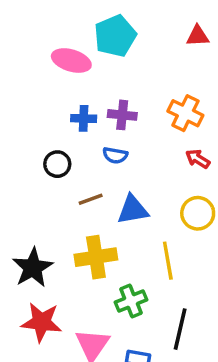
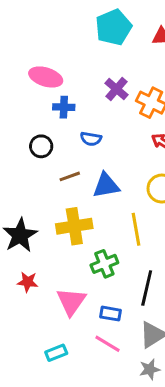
cyan pentagon: (115, 36) -> (113, 27), moved
pink ellipse: (71, 61) -> (46, 77), moved
purple cross: (122, 115) -> (117, 89), moved, turned 35
red star: (41, 322) -> (28, 282), size x0.6

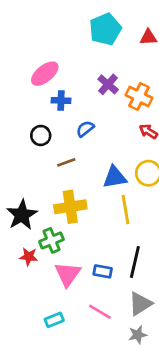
pink ellipse: (46, 77) -> (45, 74), turned -56
blue semicircle: (91, 139) -> (85, 129), turned 132
blue triangle: (106, 185) -> (115, 177), moved
green cross: (104, 264) -> (51, 240), moved
blue rectangle: (110, 314) -> (103, 271), moved

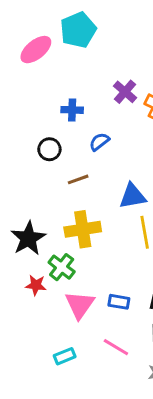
cyan pentagon: (105, 29) -> (78, 30), moved
pink ellipse: (45, 74) -> (36, 50), moved
green cross: (51, 240) -> (62, 267), turned -30

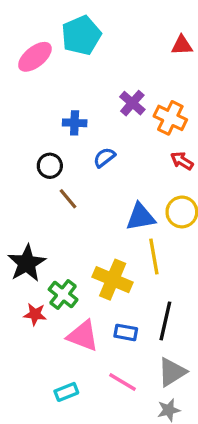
brown line: (78, 179) -> (68, 199), moved, turned 70
yellow cross: (83, 229) -> (113, 280), moved, turned 32
pink triangle: (80, 305) -> (83, 336), turned -44

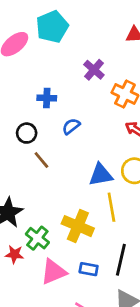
purple cross: (132, 103) -> (94, 70), moved
pink triangle: (83, 336) -> (54, 272), turned -44

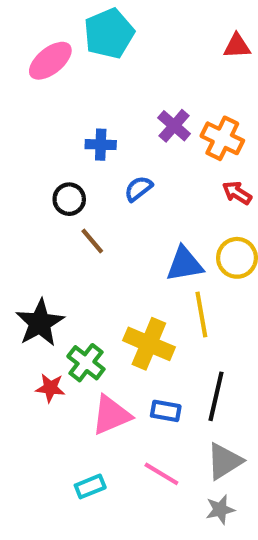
purple cross: (94, 70) -> (174, 126), moved

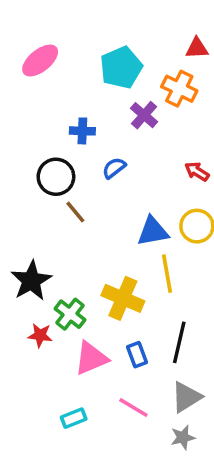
cyan pentagon: (109, 33) -> (121, 68), moved
orange cross: (222, 138) -> (179, 89), moved
black circle: (69, 199) -> (56, 177), size x1.4
blue rectangle: (166, 411) -> (137, 355), turned 60

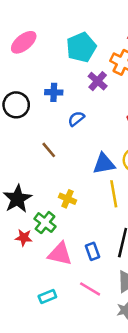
black circle: (56, 177) -> (16, 105), moved
yellow cross: (123, 298) -> (68, 199), moved, size x0.6
pink triangle: (91, 358) -> (60, 254), turned 36

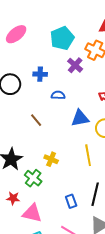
blue semicircle: (76, 119) -> (58, 95), turned 40
blue triangle: (104, 164) -> (80, 118), moved
red star: (24, 238) -> (13, 198), moved
pink triangle: (60, 254) -> (32, 213), moved

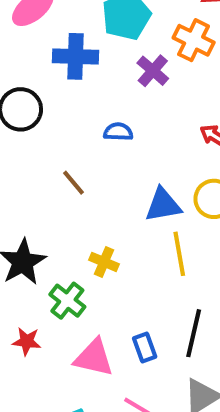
blue cross: (40, 74) -> (76, 56), moved, size x1.5
blue triangle: (80, 118) -> (163, 205), moved
pink triangle: (32, 213) -> (94, 358), moved

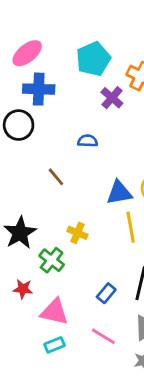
blue cross: (76, 56) -> (39, 89), moved
blue rectangle: (145, 347) -> (106, 293), turned 60
pink triangle: (94, 358) -> (54, 312), moved

